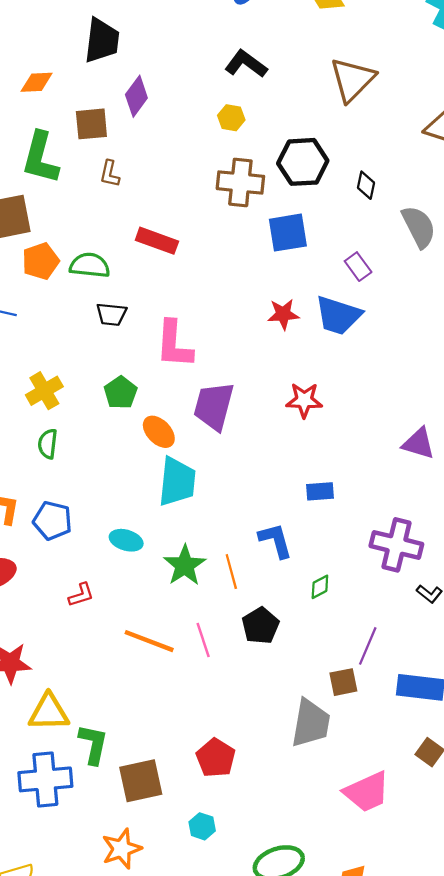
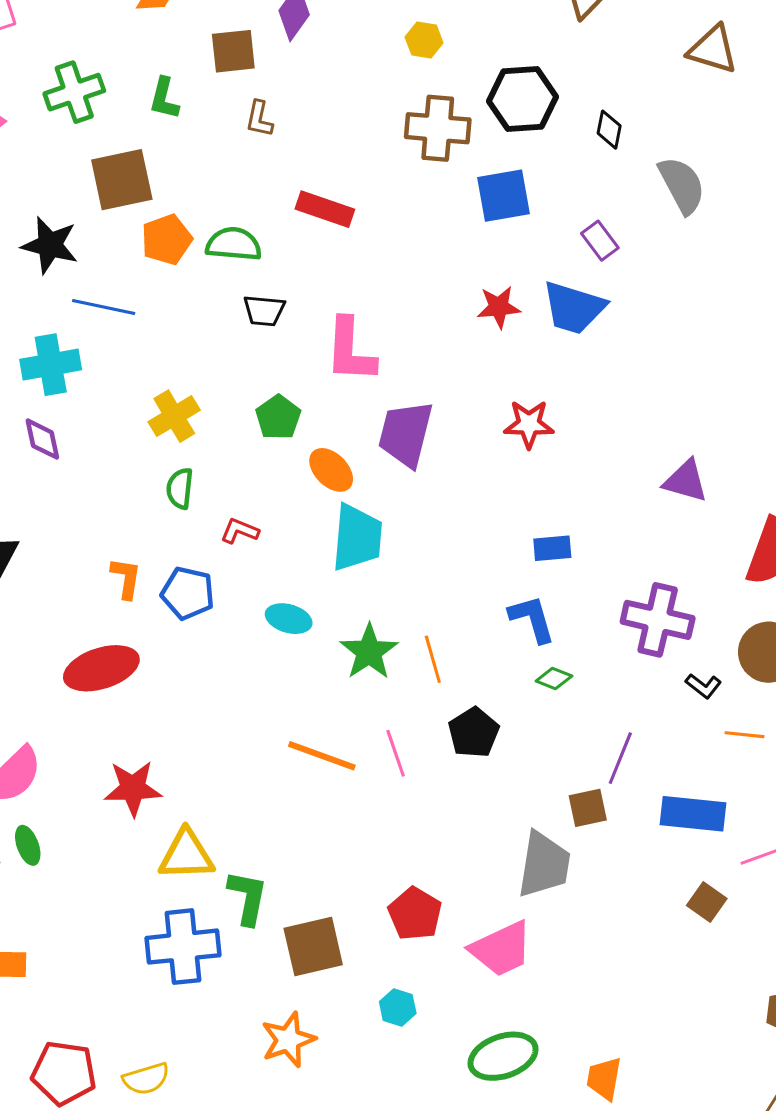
green L-shape: (40, 158) -> (164, 98), size x0.6
blue L-shape: (276, 540) -> (532, 619), moved
green diamond: (320, 587) -> (554, 678), turned 50
red L-shape: (81, 595) -> (240, 531), moved, turned -140
pink trapezoid: (367, 792) -> (501, 949), moved

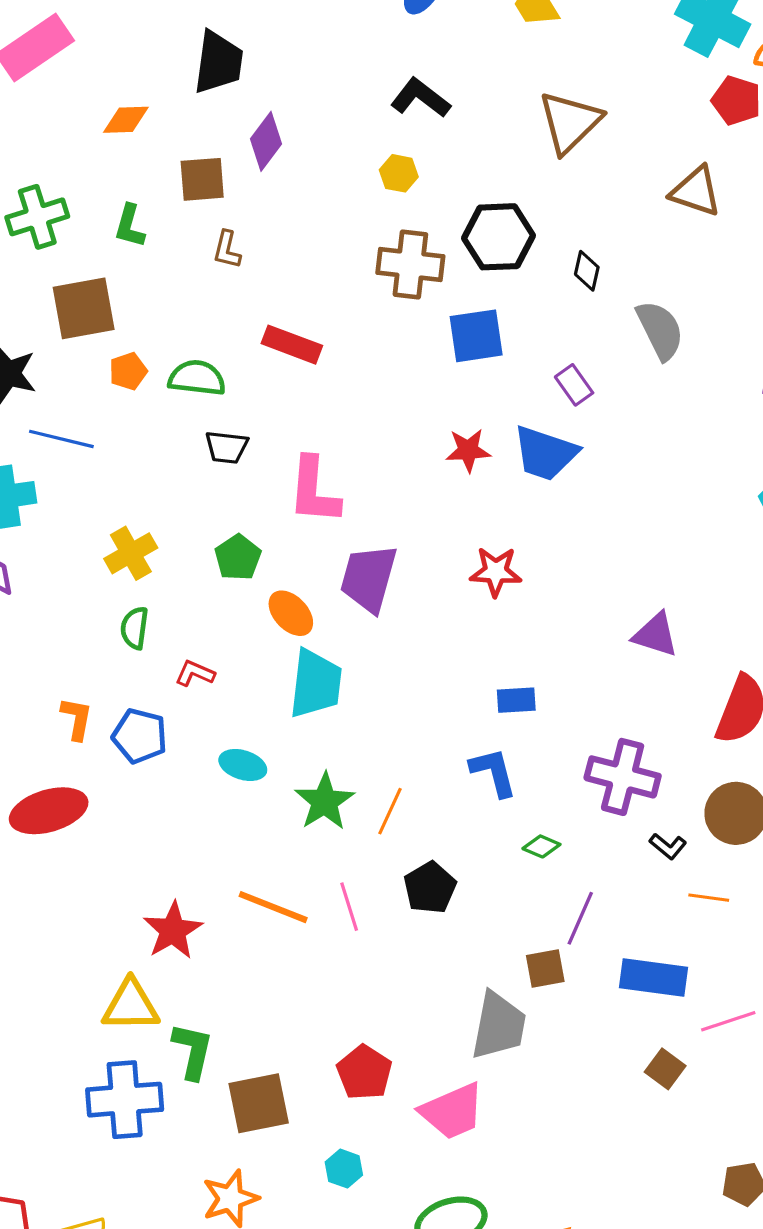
orange pentagon: (167, 239) -> (128, 371), size x0.7
orange line: (433, 659) -> (390, 811), turned 39
green diamond: (554, 678) -> (541, 846), moved
red star: (133, 788) -> (173, 930), moved, turned -30

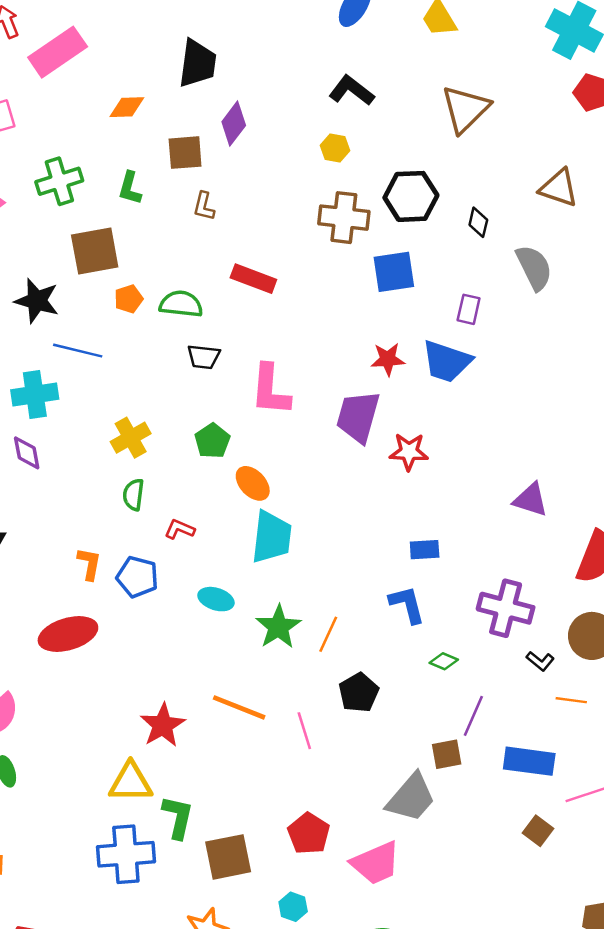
brown triangle: (696, 191) -> (559, 188), moved
purple rectangle: (574, 385) -> (469, 309), turned 48
purple trapezoid: (369, 578) -> (358, 417), moved
pink line: (349, 907) -> (304, 731), moved
gray trapezoid: (499, 1026) -> (411, 798), turned 30

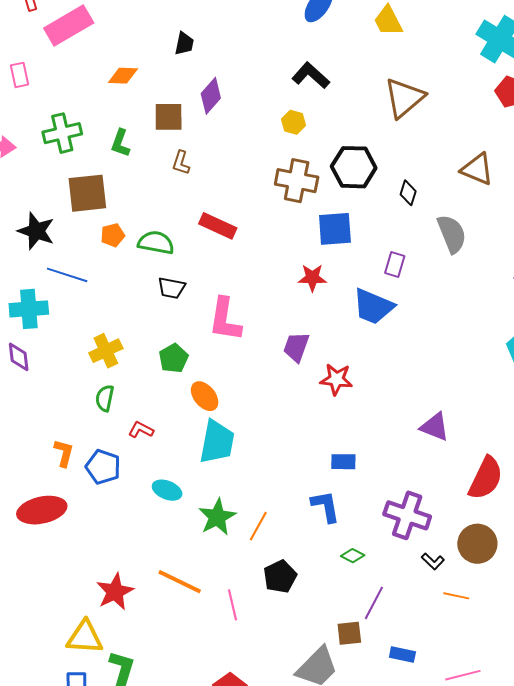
black trapezoid: (197, 63) -> (184, 44), size x0.6
red star: (388, 359) -> (312, 278), moved
purple trapezoid: (358, 417) -> (296, 347), size x0.7
blue rectangle: (529, 761) -> (402, 655), moved, size x0.6

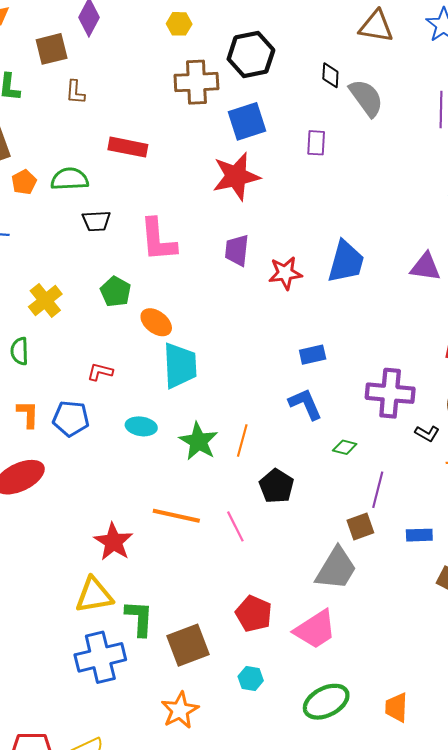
black diamond: (408, 193) -> (330, 75), moved
red star: (312, 278) -> (236, 176), size x1.6
blue trapezoid: (373, 307) -> (346, 262), moved, turned -84
green semicircle: (105, 398) -> (20, 351), moved
purple triangle: (435, 427) -> (425, 267), moved

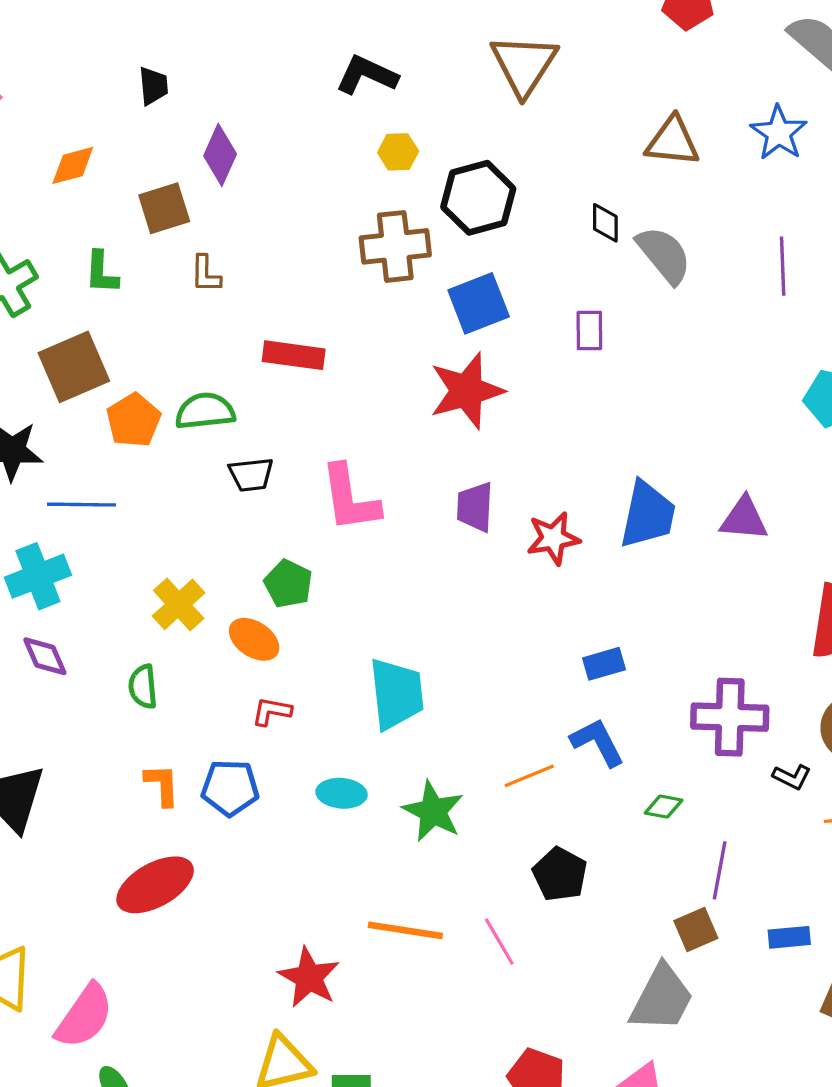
yellow hexagon: (179, 24) -> (398, 152), moved
orange pentagon: (24, 182) -> (134, 420), size x1.4
purple triangle: (425, 267) -> (744, 519), moved
orange ellipse: (156, 322) -> (254, 639), moved
orange line: (242, 441) -> (529, 776), moved, turned 56

